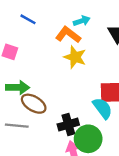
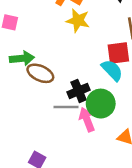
gray line: (17, 126) -> (66, 107), moved

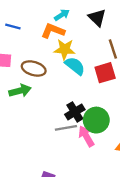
cyan semicircle: (112, 70) -> (75, 66), moved
brown ellipse: (40, 73) -> (34, 68), moved

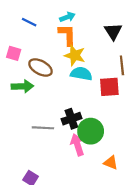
cyan arrow: (62, 15) -> (67, 17), moved
orange L-shape: (53, 31) -> (67, 35), turned 55
cyan semicircle: (75, 66) -> (81, 74), turned -40
gray line: (66, 128) -> (43, 128), moved

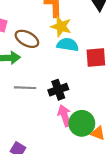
gray line: (43, 128) -> (25, 88), moved
green circle: (91, 131) -> (82, 123), moved

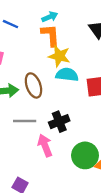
brown ellipse: (27, 39) -> (33, 85), moved, turned 45
pink arrow: (64, 116) -> (45, 145), moved

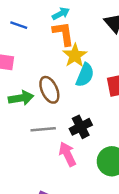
yellow star: (59, 56) -> (75, 55), turned 30
cyan semicircle: (67, 75) -> (85, 75), turned 110

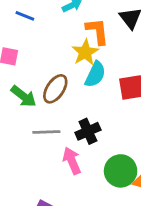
orange L-shape: (63, 34) -> (97, 31), moved
brown ellipse: (49, 90) -> (55, 89), turned 56
green arrow: (21, 98) -> (24, 96), turned 45

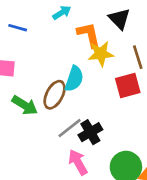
yellow star: (85, 52) -> (101, 54), moved, turned 30
cyan semicircle: (95, 74) -> (74, 79), moved
gray line: (46, 132) -> (70, 128), moved, turned -30

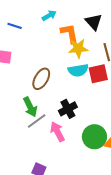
cyan semicircle: (74, 79) -> (78, 70), moved, turned 60
green arrow: (25, 105) -> (30, 107), moved, turned 30
gray line: (70, 128) -> (37, 121), moved

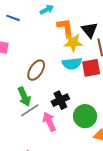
black triangle: (94, 22) -> (90, 30), moved
green circle: (94, 137) -> (85, 116), moved

